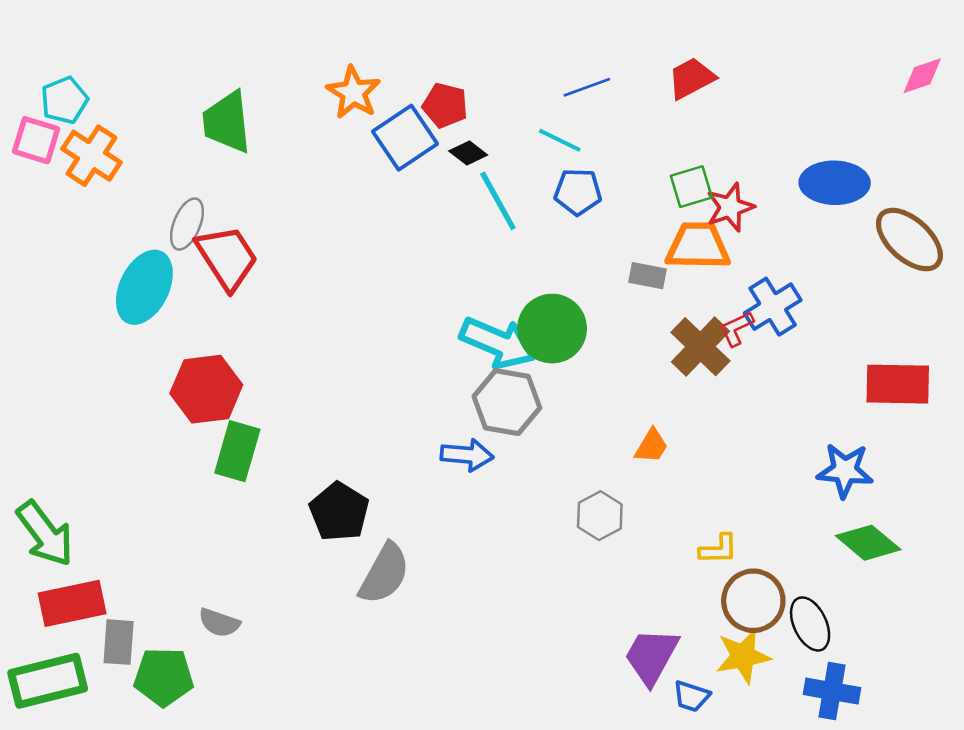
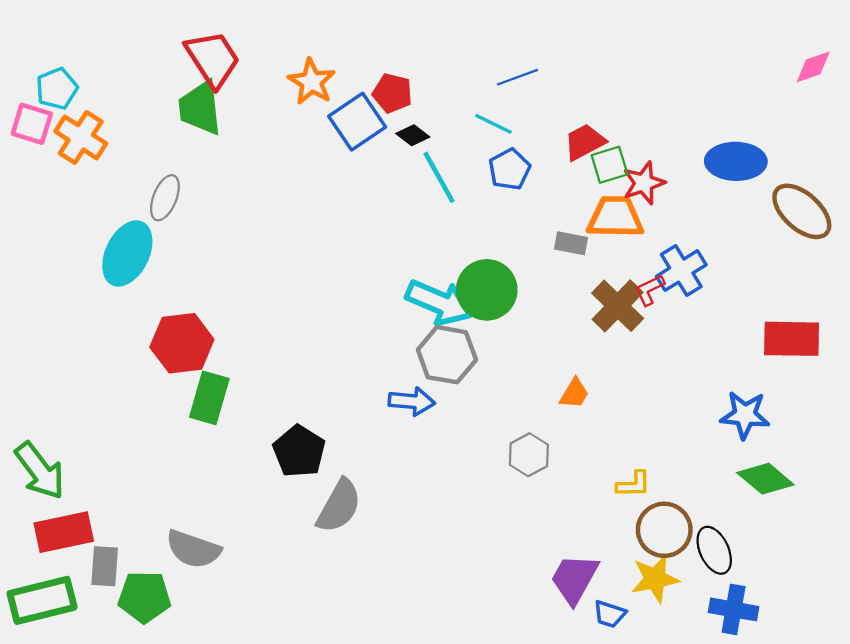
red trapezoid: (691, 78) -> (585, 142), moved
blue pentagon: (578, 192) -> (510, 169), turned -30
red trapezoid: (227, 258) -> (213, 59), moved
gray semicircle: (219, 623) -> (193, 549), size x1.5

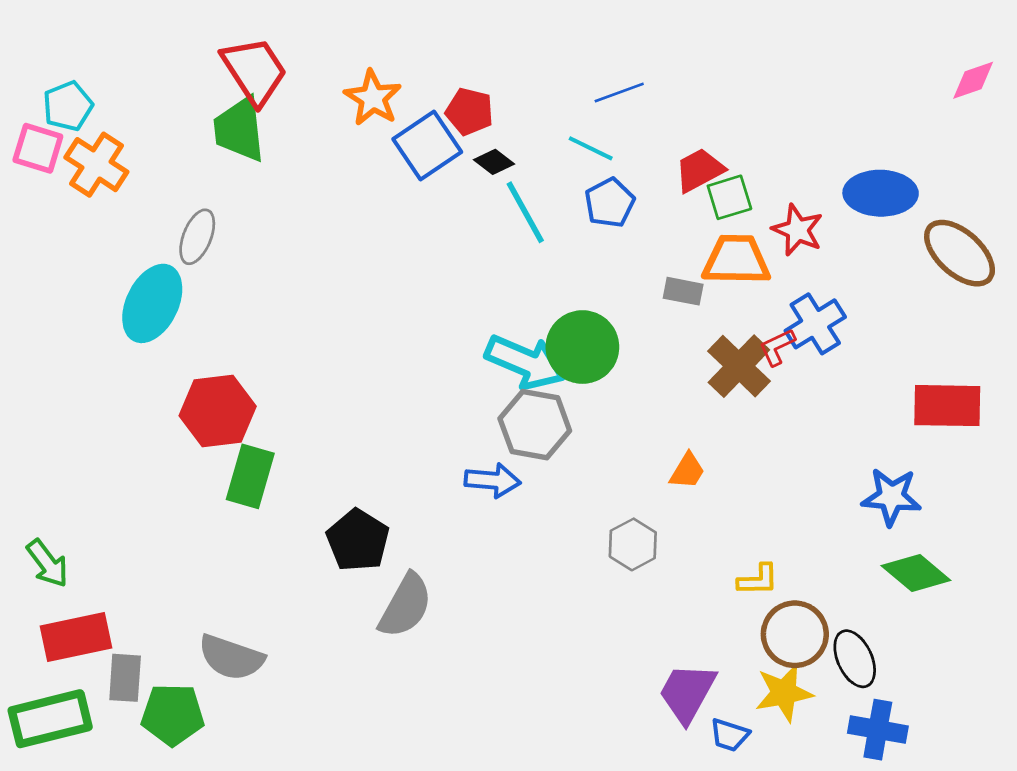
red star: (644, 183) -> (798, 230), moved, turned -30
green arrow: (40, 471) -> (47, 563), size x0.7

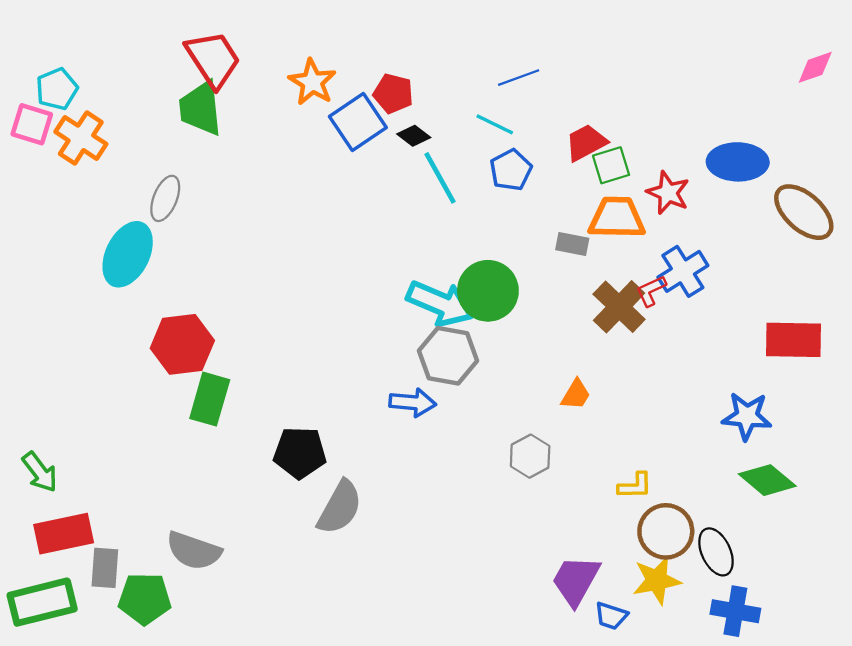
black pentagon: (358, 540) -> (300, 453), turned -30

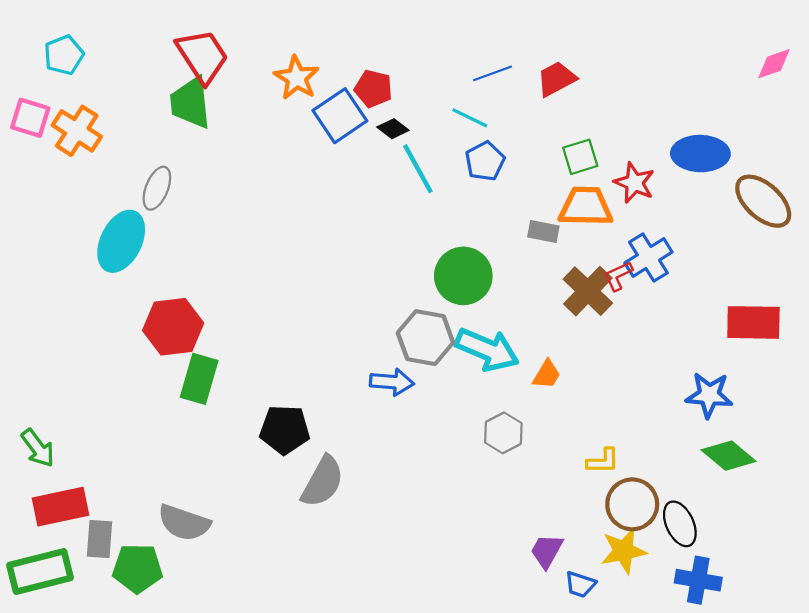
cyan pentagon: (57, 89) -> (64, 55), moved
red trapezoid: (586, 143) -> (556, 79), moved
cyan arrow: (440, 303) -> (487, 350), moved
purple trapezoid: (576, 580) -> (547, 551), size x0.7

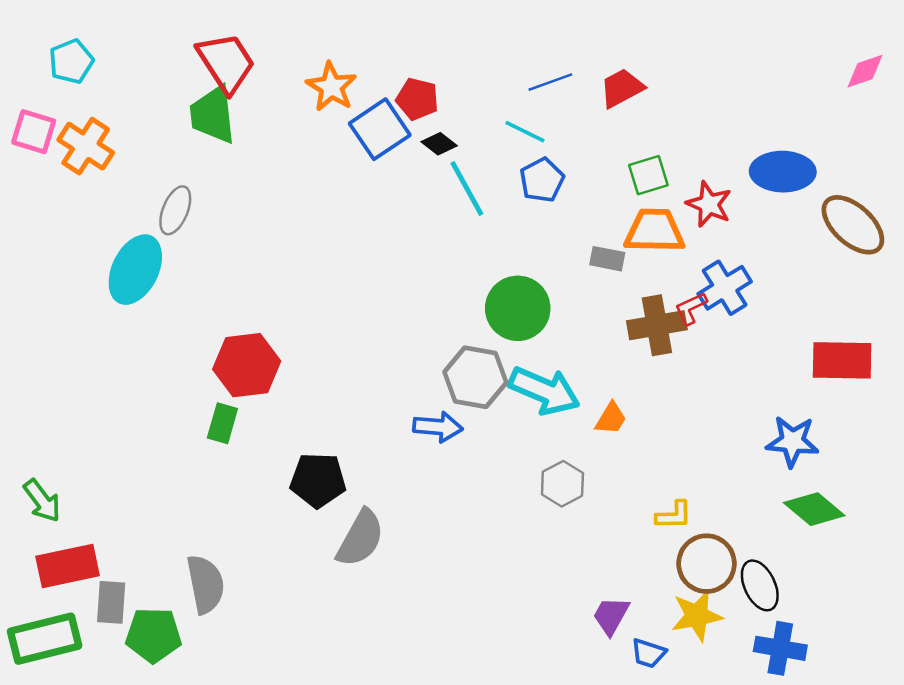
brown cross: (588, 291) -> (657, 325), turned 36
red hexagon: (173, 327) -> (247, 365), moved
green rectangle: (199, 379) -> (222, 423), size x0.7
gray semicircle: (184, 523) -> (206, 584), turned -120

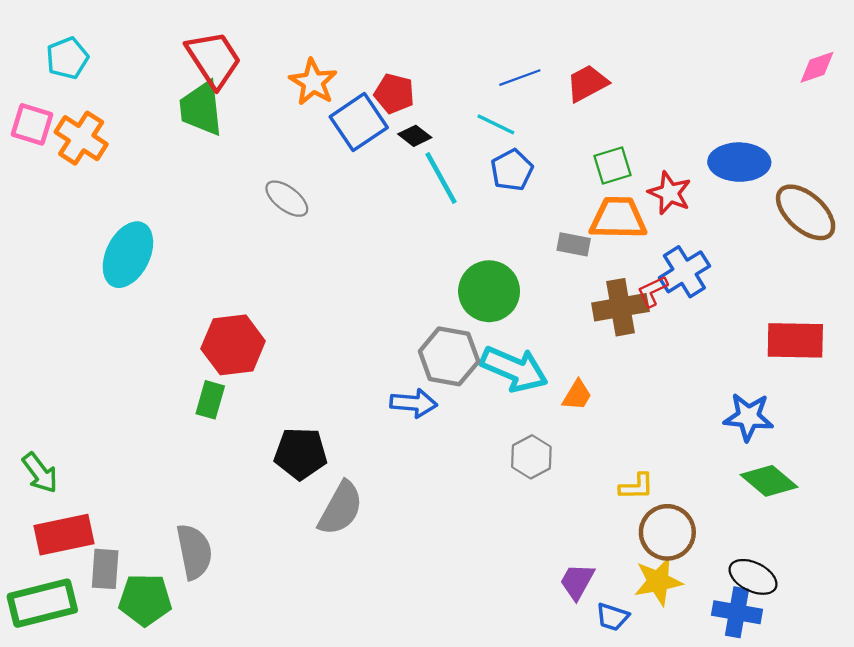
gray ellipse: (175, 210) -> (287, 199), moved, turned -75
black ellipse: (760, 585) -> (753, 577), moved, turned -39

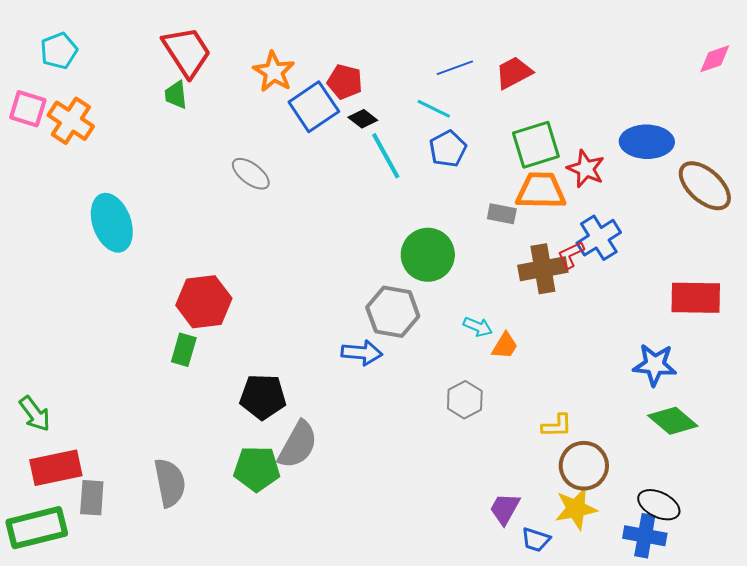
green trapezoid: (201, 108) -> (176, 95), size x0.6
green square: (612, 166) -> (536, 145), size x1.4
cyan ellipse: (128, 255) -> (112, 223), turned -46
cyan arrow: (514, 369) -> (478, 327), moved, size x0.5
green pentagon: (145, 600) -> (257, 469), moved

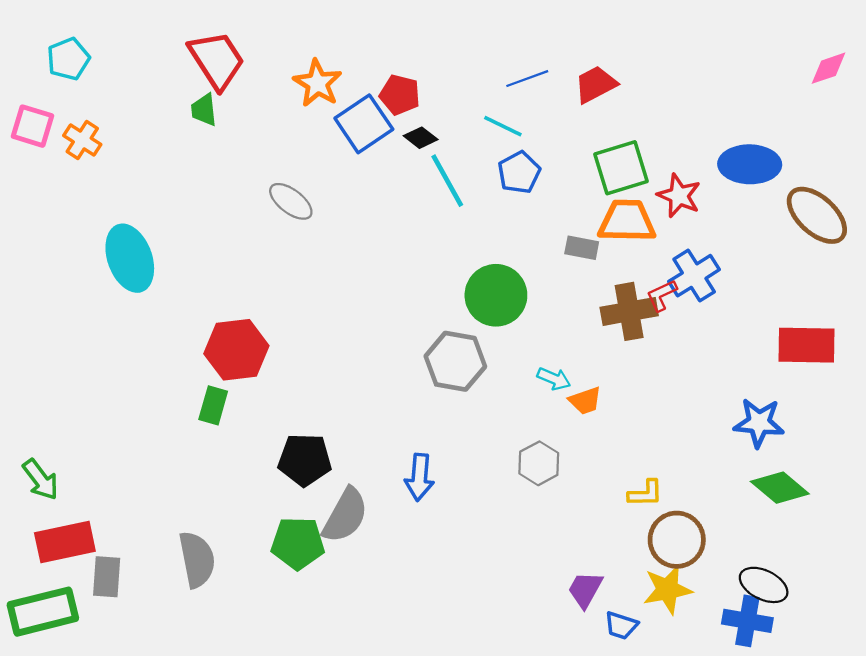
orange cross: (71, 121) -> (82, 140), size x0.7
orange trapezoid: (505, 346) -> (585, 401), turned 40
blue arrow: (362, 353) -> (419, 477), moved, turned 90

